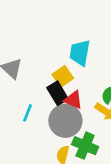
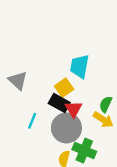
black rectangle: (58, 93) -> (59, 103), turned -30
red triangle: (73, 100) -> (74, 109), turned 36

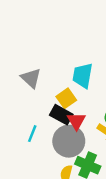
gray triangle: (18, 80) -> (31, 78), moved

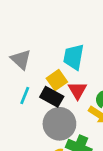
red triangle: (76, 121) -> (77, 90), moved
cyan line: (32, 134) -> (25, 95), moved

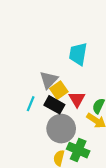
cyan trapezoid: (74, 57) -> (78, 54), moved
gray triangle: (21, 59) -> (49, 80), moved, turned 30

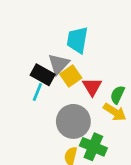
cyan trapezoid: (78, 54) -> (77, 40), moved
black rectangle: (54, 105) -> (43, 75), moved

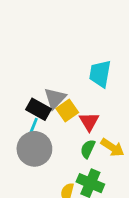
cyan trapezoid: (77, 40) -> (100, 74), moved
green semicircle: (117, 95) -> (88, 149), moved
gray circle: (73, 121) -> (34, 149), moved

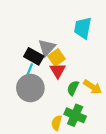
red triangle: (89, 122) -> (58, 71), moved

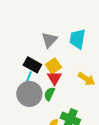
gray triangle: (47, 48) -> (49, 40), moved
yellow arrow: (93, 87) -> (86, 79), moved
green semicircle: (73, 88) -> (49, 94), moved

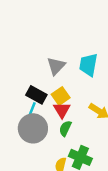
green semicircle: (49, 94) -> (65, 128), moved

